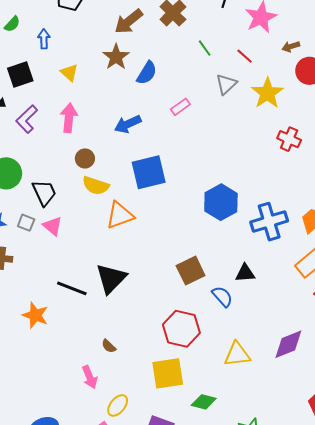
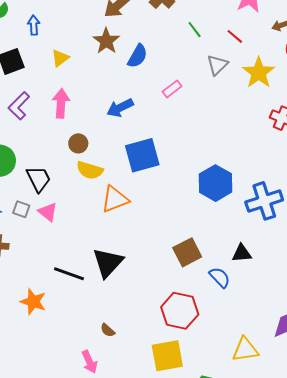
yellow triangle: (69, 73) -> (60, 58), turned 42
yellow triangle: (237, 354) -> (245, 350), moved

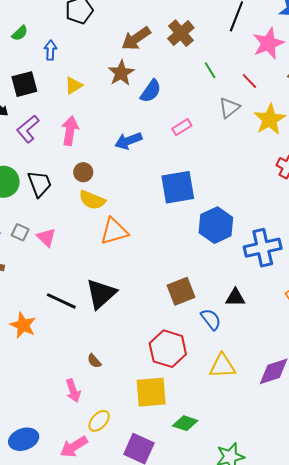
blue square: (142, 155) -> (178, 187), moved
black trapezoid: (38, 179) -> (40, 184), moved
yellow triangle: (245, 350) -> (222, 366), moved

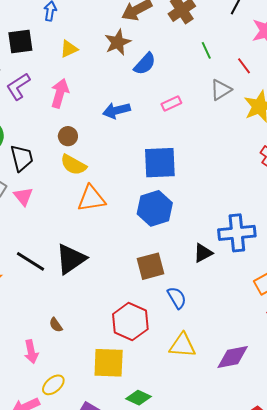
black trapezoid: (40, 184) -> (22, 158), moved
blue hexagon: (216, 225) -> (155, 208), moved
black triangle: (235, 298) -> (203, 253), moved, turned -35

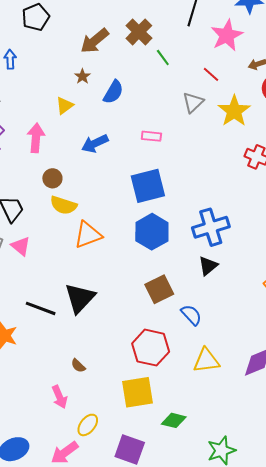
brown star: (118, 42) -> (82, 76), size x0.6
yellow triangle: (69, 49) -> (65, 106), moved
green line: (206, 50) -> (163, 57), moved
pink rectangle: (171, 103) -> (151, 136), moved, turned 42
blue cross: (237, 233) -> (211, 227), moved

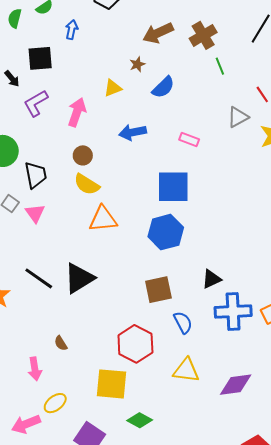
blue cross: (211, 227) -> (233, 312), moved

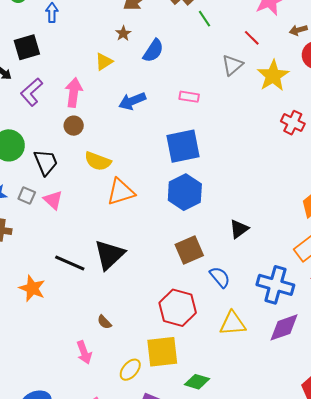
brown circle: (83, 155) -> (74, 126), moved
blue cross: (233, 312) -> (275, 285), moved, turned 30
yellow ellipse: (55, 403) -> (130, 370), moved

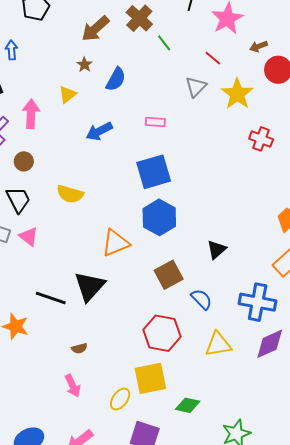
pink arrow: (74, 93) -> (31, 114), moved
brown circle: (74, 126) -> (24, 161), moved
orange triangle: (121, 192) -> (116, 243), moved
brown semicircle: (104, 322) -> (79, 348), moved, turned -56

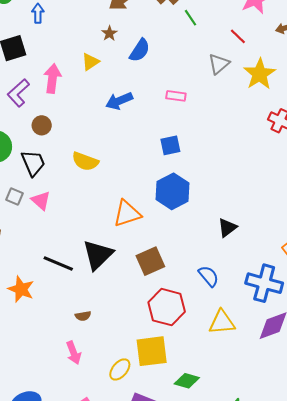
blue square: (154, 172) -> (170, 145), size x0.6
brown square: (169, 275) -> (150, 261), moved

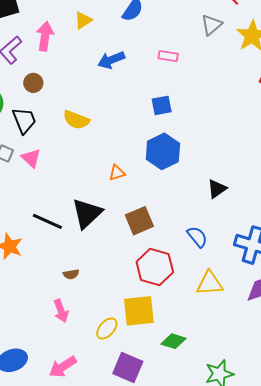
orange triangle: (127, 214) -> (117, 173), size x0.6

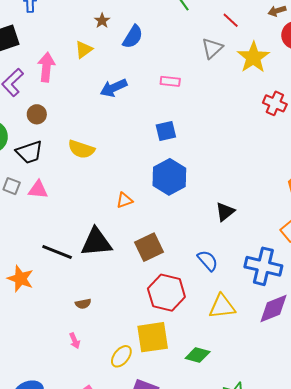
black trapezoid: (24, 120) -> (29, 152), turned 96
pink triangle: (31, 158) -> (38, 190), turned -35
black triangle: (87, 213) -> (96, 242), turned 40
pink arrow: (61, 311) -> (75, 341), size x0.7
green diamond: (174, 341) -> (198, 355), moved

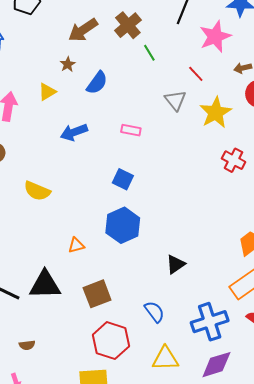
gray triangle: (212, 48) -> (175, 100), turned -30
blue square: (166, 131) -> (123, 179), turned 35
blue cross: (263, 266) -> (210, 322), turned -36

